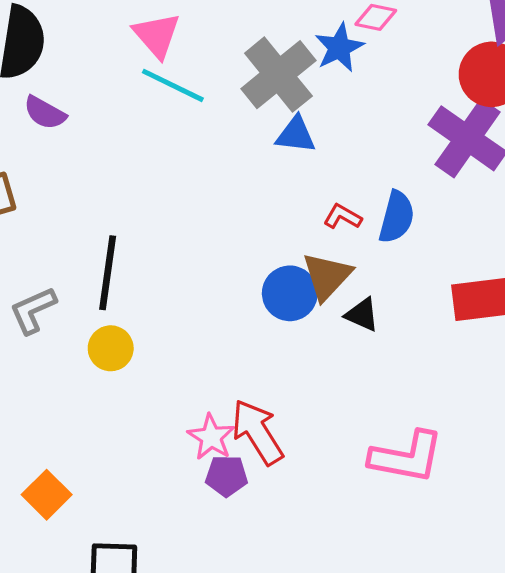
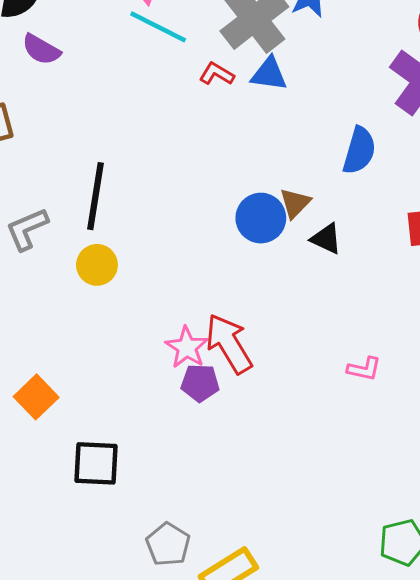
red L-shape: (343, 217) -> (217, 74), moved
brown triangle: (327, 276) -> (295, 203), size x0.7
pink L-shape: (406, 457) -> (364, 369), size x0.5

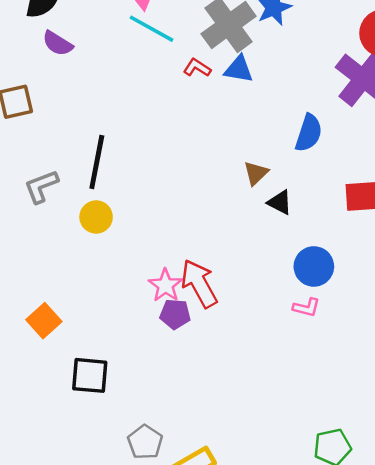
blue circle: (261, 218) -> (314, 266), moved

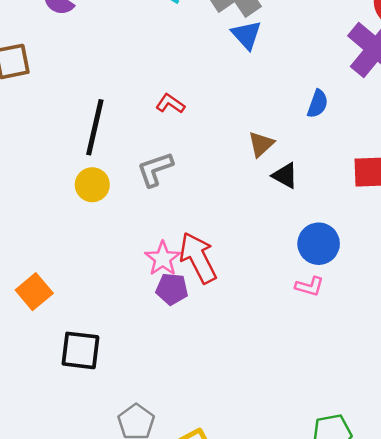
red L-shape: (197, 68) -> (170, 104), moved
blue triangle: (239, 69) -> (246, 35), turned 36
blue semicircle: (309, 133) -> (318, 104), size x0.7
gray L-shape: (41, 186) -> (155, 169), moved

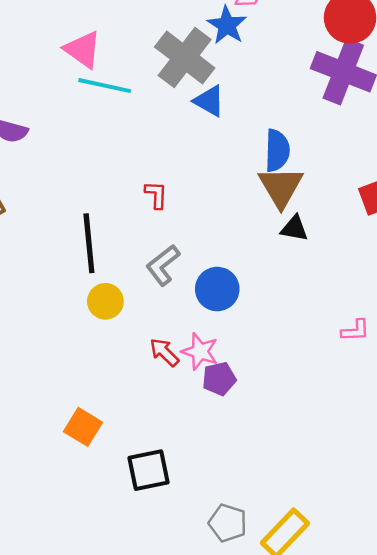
red L-shape: (170, 104) -> (156, 195), turned 76
blue semicircle: (318, 104) -> (277, 150), moved, size x1.4
brown triangle: (261, 144) -> (281, 187), moved, size x1.6
blue circle: (319, 244) -> (217, 289), moved
red arrow: (198, 258) -> (164, 352), moved, size x0.6

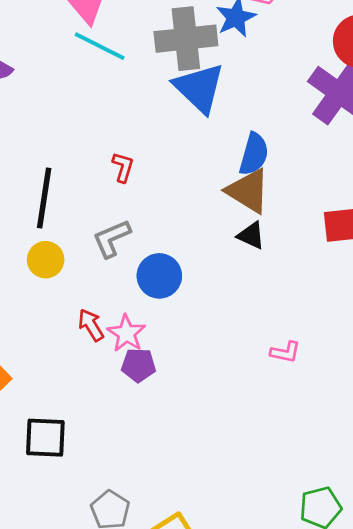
gray cross: (185, 57) -> (186, 39), turned 32
blue triangle: (209, 101) -> (199, 88), size x1.6
brown triangle: (281, 187) -> (248, 191), turned -42

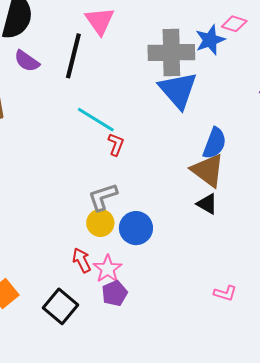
cyan line: (100, 46) -> (96, 120), moved
black line: (44, 198) -> (73, 56), moved
yellow circle: (46, 260) -> (100, 223), moved
purple pentagon: (138, 365) -> (115, 293), turned -30
black square: (45, 438) -> (61, 306), moved, turned 32

